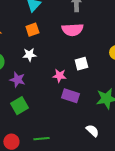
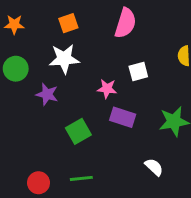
pink semicircle: (72, 30) -> (125, 23), turned -70
white star: (29, 55) -> (64, 59), size x1.5
green square: (19, 106) -> (78, 131), moved

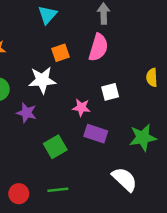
orange square: (68, 23) -> (61, 53), moved
white semicircle: (154, 167) -> (124, 179), size x1.5

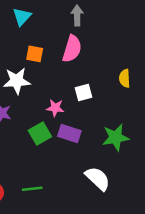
orange square: (61, 53) -> (35, 54), turned 30
green square: (55, 147) -> (40, 134), moved

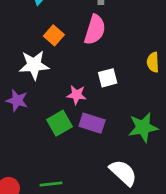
orange square: (35, 54) -> (54, 35), turned 30

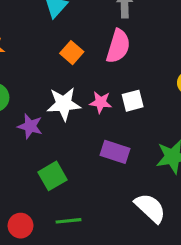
white star: (34, 65) -> (64, 104), moved
pink star: (76, 95) -> (101, 102), moved
green square: (59, 123) -> (53, 176), moved

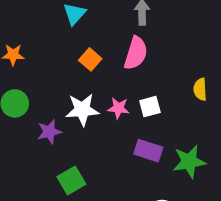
purple star: (30, 126) -> (49, 132), turned -30
purple rectangle: (115, 152) -> (148, 151), moved

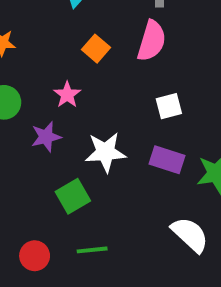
pink star: (118, 108) -> (67, 95), moved, turned 30
white star: (82, 110) -> (106, 152), moved

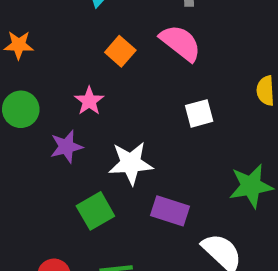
pink semicircle: (152, 41) -> (180, 43), turned -69
purple rectangle: (167, 160) -> (170, 211), moved

